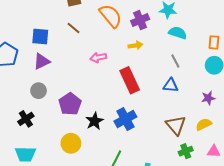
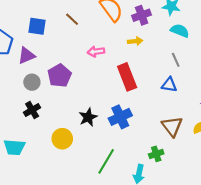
purple triangle: (42, 61) -> (26, 56), moved
purple pentagon: (70, 104) -> (60, 76), moved
black cross: (26, 119) -> (32, 110), moved
green cross: (186, 151) -> (156, 154), moved

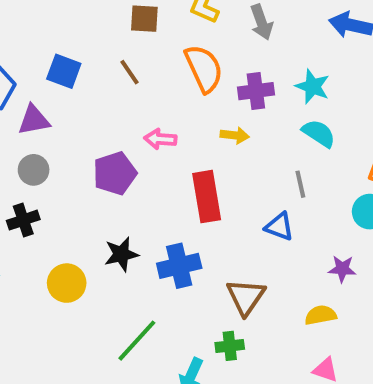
purple pentagon: (60, 76) -> (115, 173), moved
brown triangle: (172, 126) -> (246, 297), moved

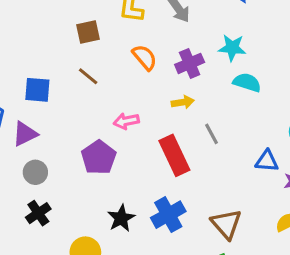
orange semicircle: (204, 68) -> (145, 57), size x0.7
gray line: (300, 184) -> (212, 134), moved
blue triangle: (279, 227) -> (267, 161), moved

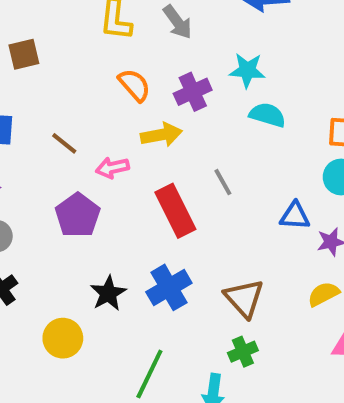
brown square: (88, 32) -> (24, 54), moved
brown line: (88, 76) -> (64, 143), moved
yellow arrow: (183, 102) -> (161, 135), moved, size x1.4

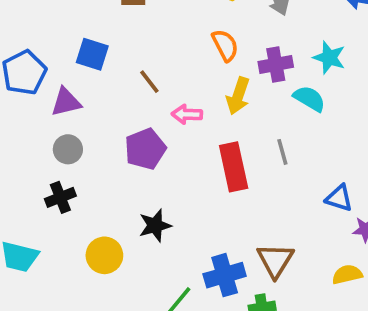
cyan semicircle: (267, 115) -> (309, 99), moved
yellow arrow: (161, 135) -> (238, 96), turned 105
blue cross: (169, 287) -> (225, 275), moved

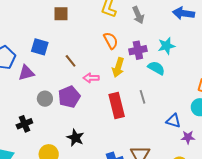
cyan star: (329, 58) -> (166, 46), turned -30
gray circle: (68, 149) -> (45, 99), moved
black star: (155, 225) -> (75, 138), turned -30

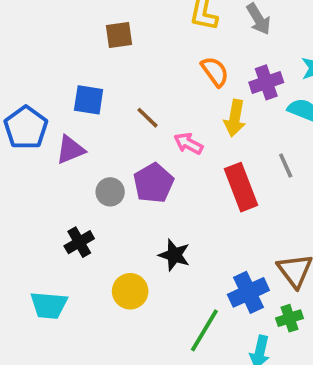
pink arrow: (91, 78) -> (188, 144), turned 35

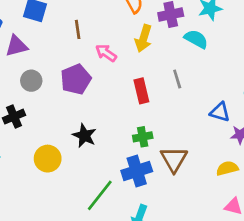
brown line: (147, 118) -> (78, 29), turned 30
red rectangle: (241, 187) -> (141, 91), size x0.7
gray circle: (110, 192) -> (31, 81), moved
green cross: (289, 318) -> (143, 137), moved

